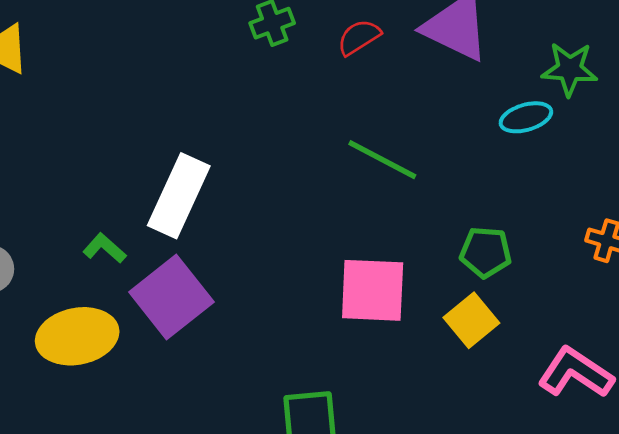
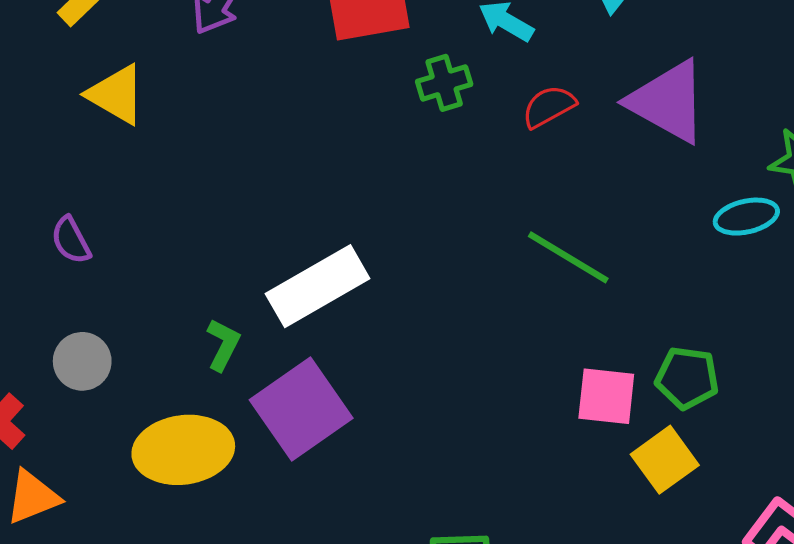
white rectangle: (179, 196) -> (318, 286), turned 32
green L-shape: (104, 248) -> (223, 345), turned 72
pink square: (373, 290) -> (606, 396), moved, size x0.7

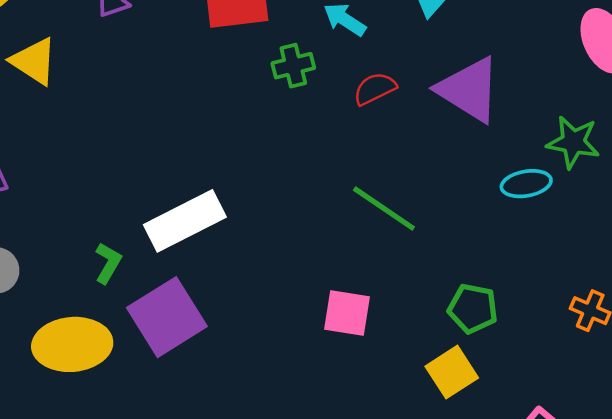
pink square: (606, 396) -> (347, 313), moved

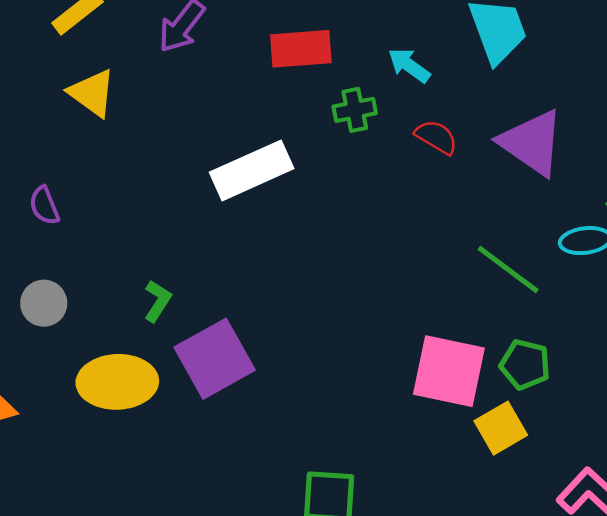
red semicircle: (375, 89) -> (436, 137), turned 54
green line: (384, 208) -> (508, 270), moved
white rectangle: (185, 221) -> (252, 170), moved
pink square: (347, 313) -> (449, 371), moved, size x1.5

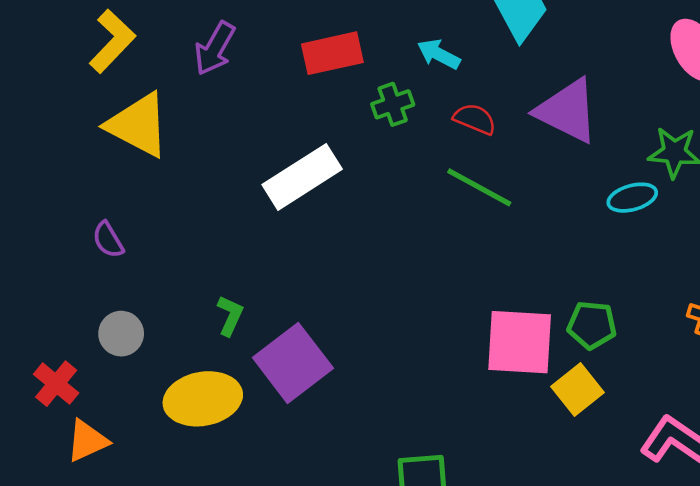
yellow triangle: (92, 93) -> (138, 125), size x1.4
green line: (508, 270) -> (479, 187), moved

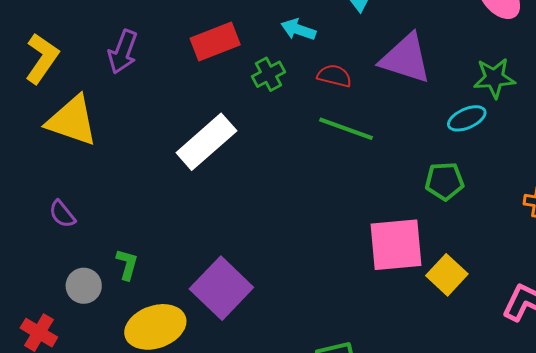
green L-shape: (230, 316) -> (127, 264), moved
green pentagon: (592, 325) -> (445, 181), moved

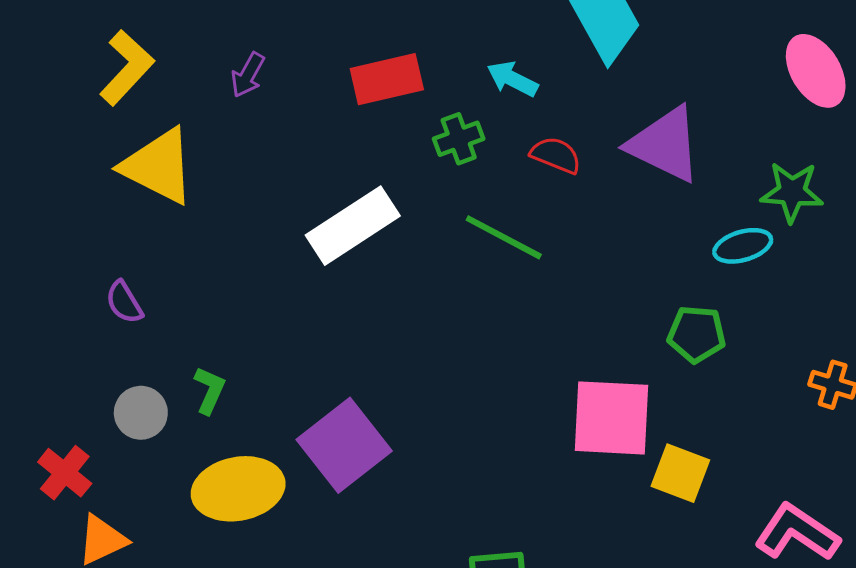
purple arrow: (123, 52) -> (248, 75), size x0.7
green line: (346, 129) -> (504, 237), moved
yellow square: (447, 275) -> (680, 473), turned -30

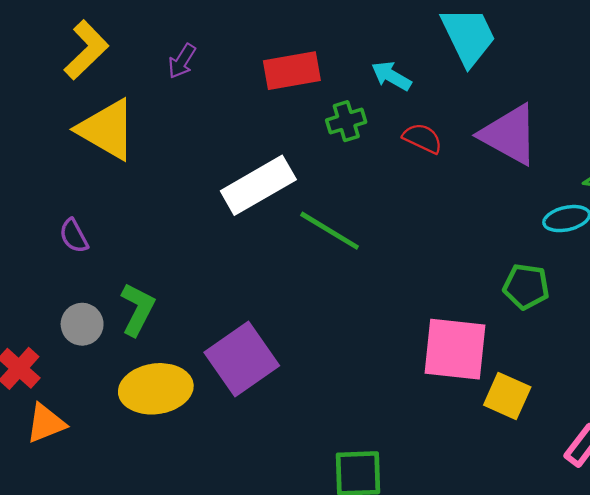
green line: (504, 237) -> (330, 231), moved
green L-shape: (210, 390) -> (138, 309), size x1.4

